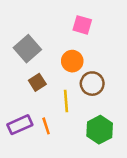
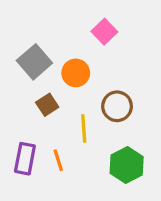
pink square: (82, 25) -> (104, 32), turned 30
orange circle: (72, 61) -> (76, 73), moved
purple rectangle: (20, 125) -> (25, 159), turned -55

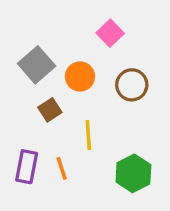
brown circle: (117, 106) -> (132, 85), moved

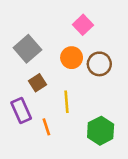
orange circle: (80, 77) -> (72, 58), moved
purple rectangle: (27, 167) -> (21, 111), moved, turned -35

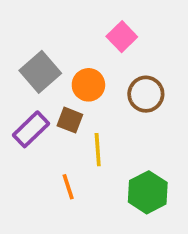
orange circle: (72, 58) -> (88, 85), moved
brown square: (38, 83) -> (70, 120), moved, turned -36
purple rectangle: (21, 111) -> (31, 129), moved, turned 70

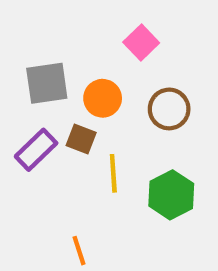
gray square: (40, 72) -> (47, 83), turned 33
orange line: (68, 187) -> (79, 251), moved
green hexagon: (148, 192) -> (171, 195), moved

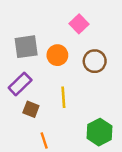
brown square: (81, 139) -> (31, 109), moved
green hexagon: (171, 195) -> (99, 132), moved

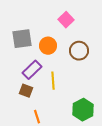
purple rectangle: (20, 84) -> (32, 70), moved

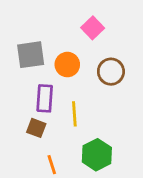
purple rectangle: (32, 70) -> (45, 98), turned -42
green hexagon: (83, 110) -> (97, 155), moved

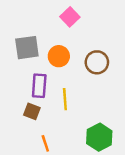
pink square: (93, 28) -> (70, 17), moved
green hexagon: (97, 155) -> (99, 137), moved

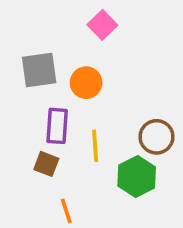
brown circle: (97, 62) -> (157, 137), moved
green hexagon: (99, 137) -> (137, 177), moved

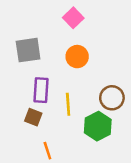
orange circle: (86, 83) -> (77, 57), moved

